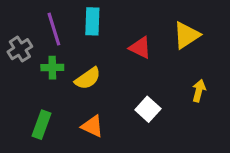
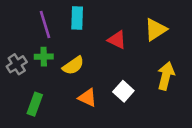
gray cross: (20, 49) -> (17, 64), moved
yellow arrow: (199, 91) -> (166, 76), size x1.5
orange triangle: (92, 126) -> (87, 98), moved

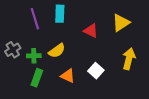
green cross: (44, 57) -> (34, 56), moved
green rectangle: (35, 104) -> (37, 78), moved

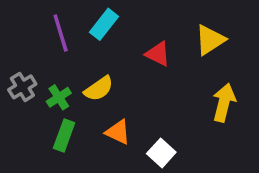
cyan rectangle: (60, 14) -> (104, 24), turned 36
green cross: (34, 56) -> (59, 97), turned -32
white square: (96, 71) -> (161, 153), moved

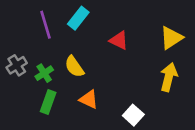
yellow triangle: (210, 40) -> (171, 38), moved
yellow semicircle: (99, 89) -> (74, 67), turned 90
white square: (161, 153) -> (133, 115), moved

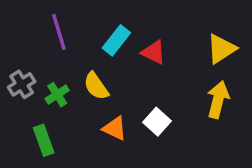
cyan rectangle: (78, 18) -> (116, 40), moved
green rectangle: (48, 102) -> (44, 140), moved, turned -40
white square: (133, 115) -> (157, 122), moved

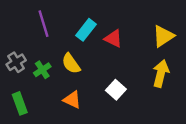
orange triangle: (115, 128) -> (72, 100), moved
green rectangle: (44, 140) -> (20, 103), moved

